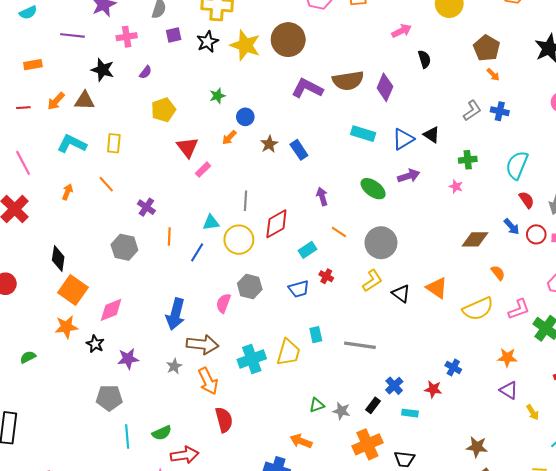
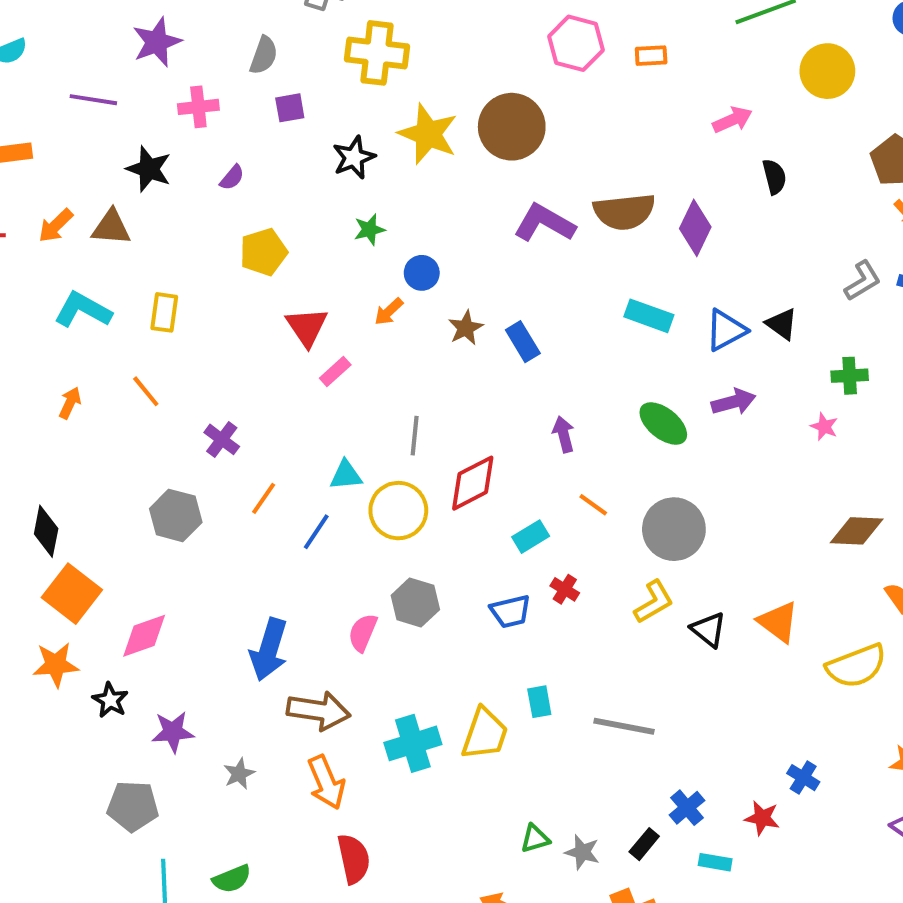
black star: (207, 42) -> (354, 158), moved
orange line: (169, 236) -> (264, 498), turned 30
gray star: (174, 366) -> (239, 774), moved

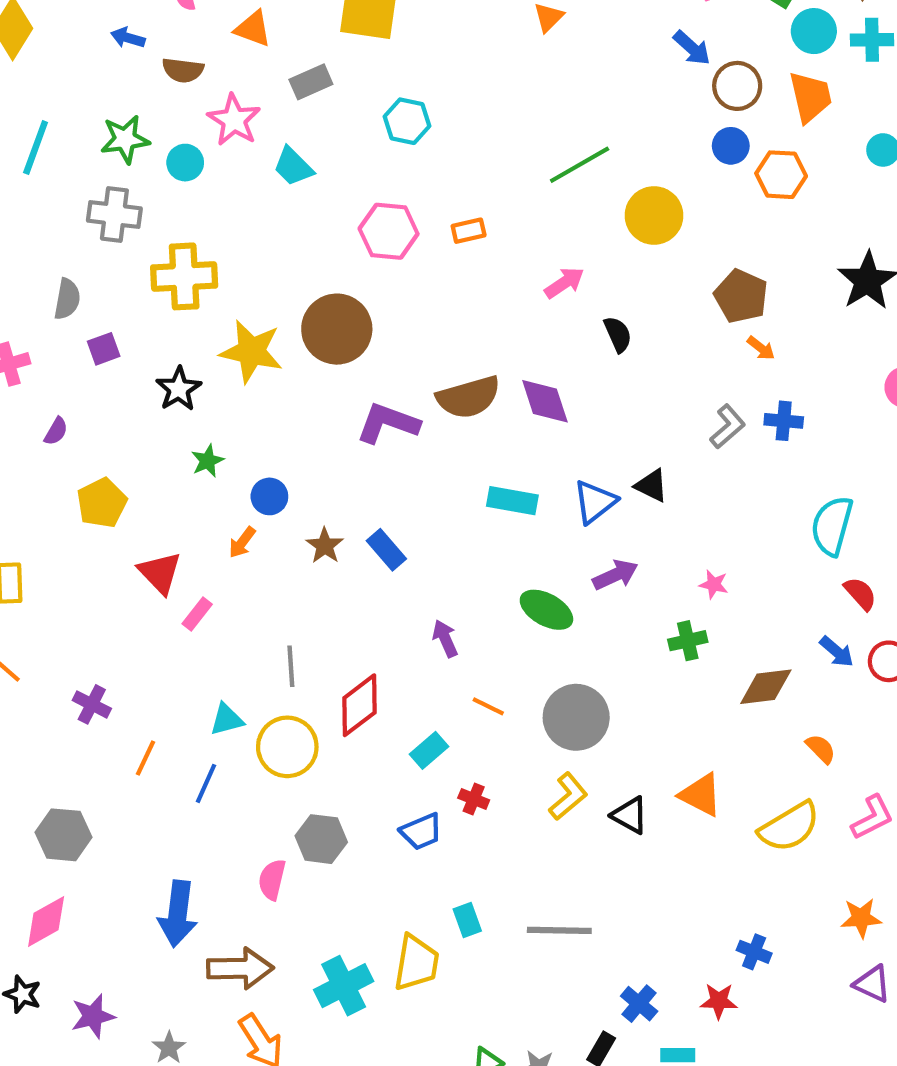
purple diamond: (695, 228) -> (545, 401), turned -34
green cross: (850, 376) -> (688, 641), moved
gray hexagon: (176, 515) -> (64, 835), moved

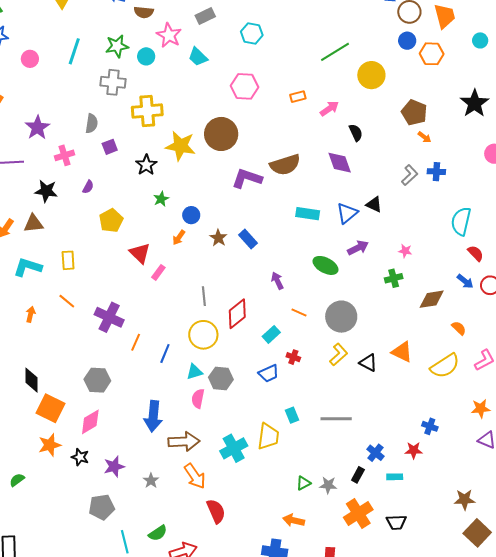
orange rectangle: (469, 231) -> (298, 97), moved
purple diamond: (545, 401) -> (340, 163), moved
purple cross: (92, 704) -> (109, 317), size x1.6
cyan triangle: (227, 719) -> (194, 372), moved

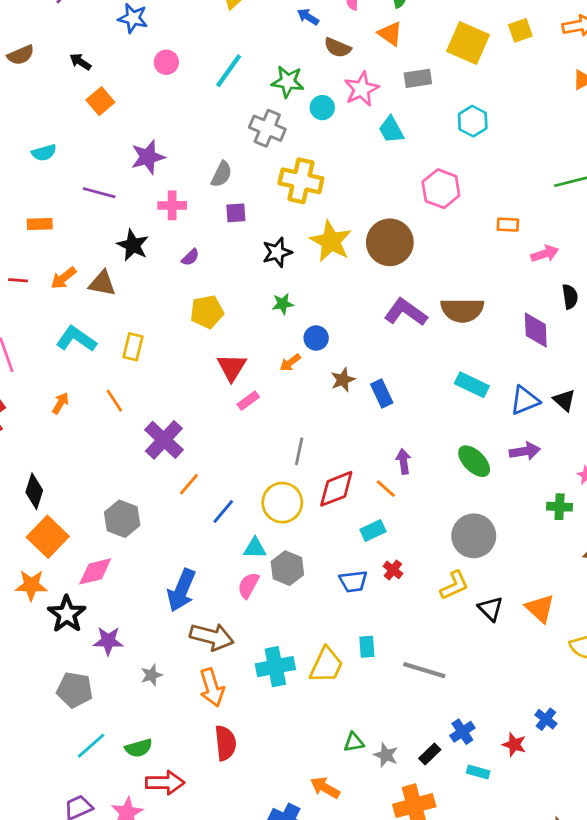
orange line: (299, 313) -> (386, 489), moved
black star: (80, 457) -> (67, 614), size x1.5
cyan line: (125, 542) -> (91, 746), turned 45

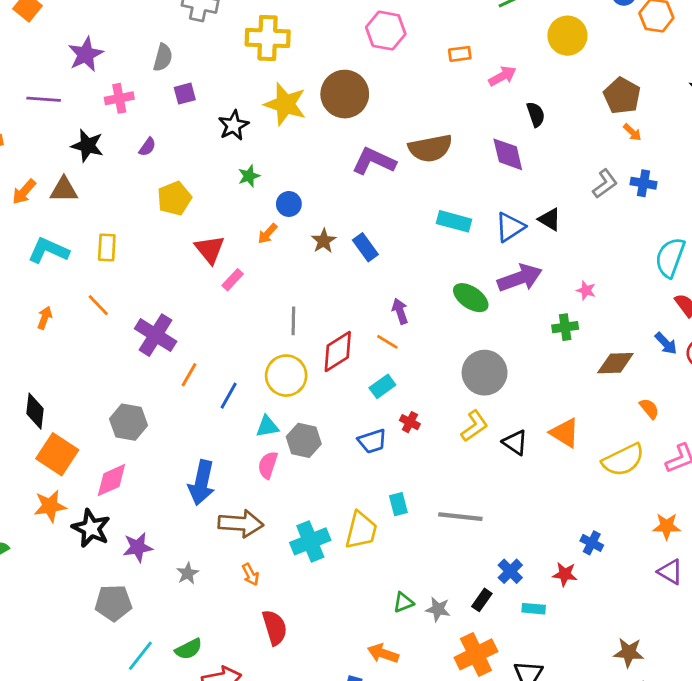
yellow cross: (301, 181) -> (268, 38), moved
purple arrow: (525, 451) -> (520, 278), size x1.4
orange arrow: (212, 688) -> (251, 574), size x0.6

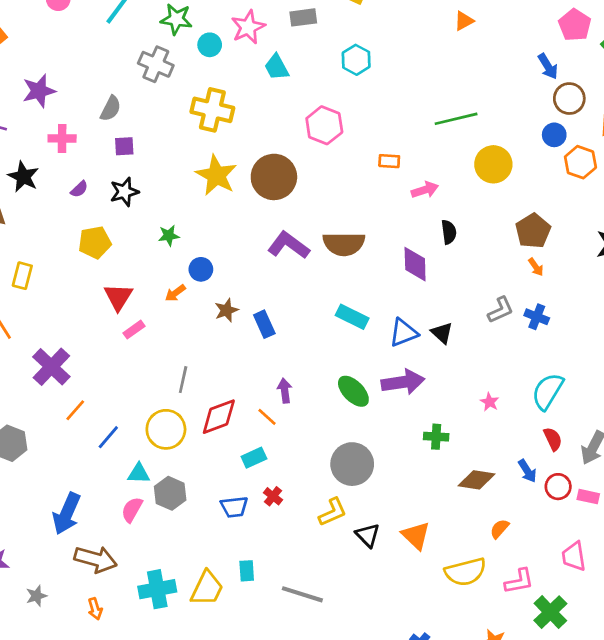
black star: (233, 125) -> (124, 192), moved
pink star: (586, 290) -> (490, 402), moved
orange semicircle: (649, 409) -> (499, 529), turned -110

